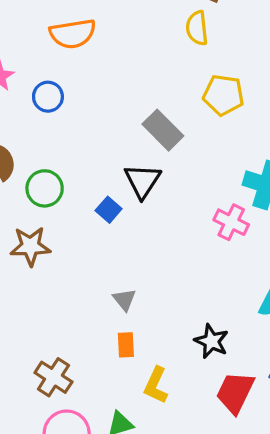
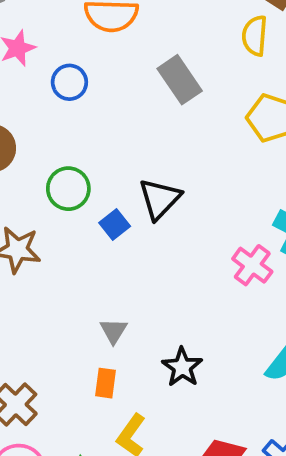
gray rectangle: (163, 130) -> (180, 80), moved
green circle: (45, 188) -> (68, 189), moved
black star: (211, 341) -> (182, 367), moved

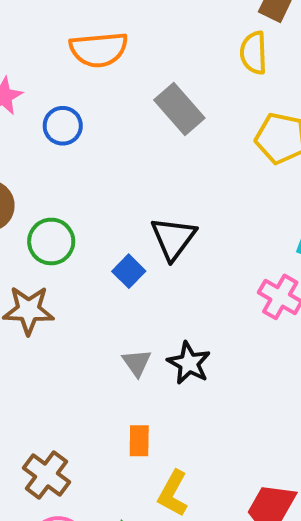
green circle: (68, 189) -> (51, 241), moved
gray triangle: (114, 331) -> (137, 363), moved
black star: (182, 367) -> (189, 363), moved

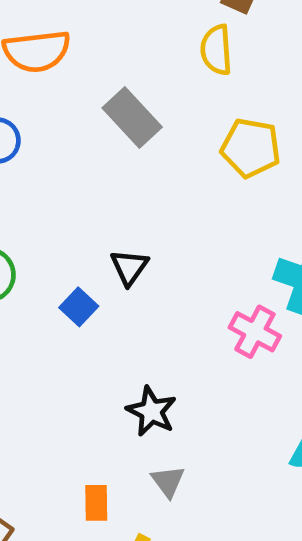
black triangle: (173, 238) -> (129, 267), size x0.7
gray triangle: (137, 363) -> (168, 481), moved

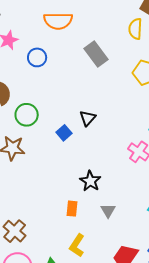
gray triangle: (168, 481) -> (108, 211), moved
orange rectangle: (96, 503) -> (72, 209), moved

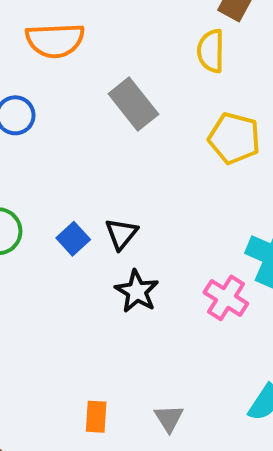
blue square: (64, 133) -> (73, 239), moved
black star: (90, 181) -> (137, 291), moved

